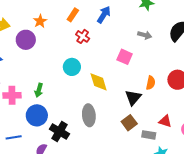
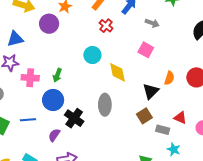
gray arrow: (145, 35) -> (152, 23), moved

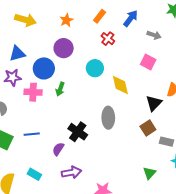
purple circle: (49, 24) -> (64, 48), moved
blue circle: (53, 100) -> (44, 68), moved

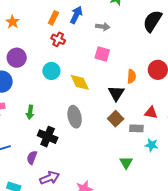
orange rectangle: (100, 16) -> (53, 18), moved
orange star: (66, 20) -> (13, 22), moved
green arrow: (60, 89) -> (30, 112), moved

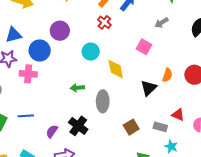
gray arrow: (103, 27) -> (161, 23), moved, turned 128
green arrow: (30, 112) -> (77, 88), moved, turned 64
brown square: (116, 119) -> (131, 127), moved
black cross: (48, 137) -> (78, 126), moved

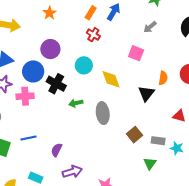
black cross: (78, 126) -> (56, 84), moved
gray rectangle: (160, 127) -> (158, 141), moved

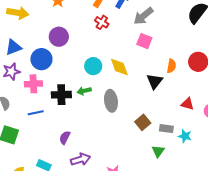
gray arrow: (150, 27) -> (143, 16), moved, size x1.5
cyan circle: (84, 65) -> (93, 66), moved
black cross: (56, 84) -> (61, 95), moved, turned -30
blue line: (28, 138) -> (36, 113), moved

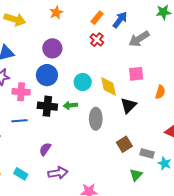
pink square: (144, 41) -> (136, 74), moved, turned -35
blue circle: (41, 59) -> (47, 75), moved
black triangle: (155, 81) -> (128, 105), moved

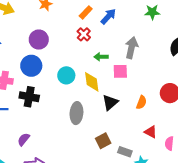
gray arrow: (139, 39) -> (131, 48), moved, turned 130
orange semicircle: (160, 92) -> (141, 102), moved
green arrow: (70, 105) -> (101, 57), moved

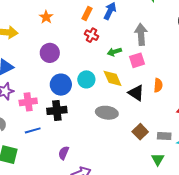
blue circle: (31, 66) -> (61, 85), moved
black triangle: (110, 102) -> (136, 93), turned -30
orange semicircle: (141, 102) -> (158, 85), moved
gray ellipse: (76, 113) -> (107, 113), turned -70

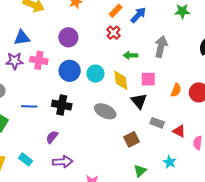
pink square: (137, 60) -> (148, 79), moved
orange semicircle: (158, 85) -> (176, 90), moved
pink cross: (28, 102) -> (39, 60), moved
black cross: (57, 110) -> (62, 105), moved
gray rectangle: (164, 136) -> (157, 123), moved

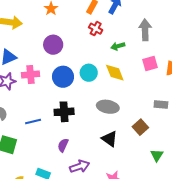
pink square: (148, 79) -> (150, 63), moved
black triangle: (139, 101) -> (110, 139), moved

